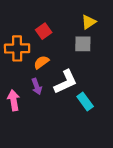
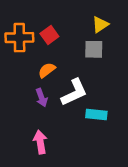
orange cross: (17, 48) -> (19, 38), moved
pink arrow: (14, 100) -> (40, 142), moved
cyan rectangle: (85, 101) -> (96, 115), turned -48

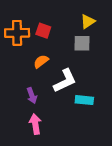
red square: (49, 35) -> (43, 31), turned -35
purple arrow: (42, 98) -> (32, 96), moved

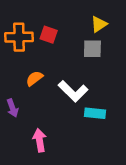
orange semicircle: (41, 61) -> (34, 78), moved
white L-shape: (65, 81) -> (73, 91), turned 70
purple arrow: (32, 96) -> (12, 108), moved

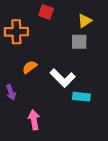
red square: (49, 35) -> (46, 12), moved

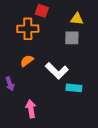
yellow triangle: (85, 21) -> (77, 19), turned 40
orange cross: (16, 32) -> (28, 29), moved

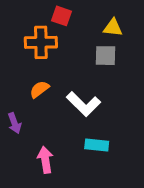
cyan rectangle: (74, 88) -> (97, 145), moved

